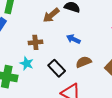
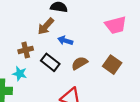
brown arrow: (51, 15) -> (46, 26), moved
black rectangle: (57, 68) -> (50, 62), moved

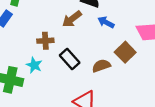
blue arrow: (65, 41) -> (106, 22), moved
brown square: (112, 65) -> (125, 52), moved

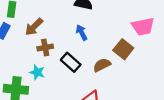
brown arrow: (72, 19) -> (34, 27), moved
blue arrow: (106, 22) -> (82, 33), moved, turned 42

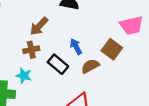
brown arrow: (34, 27) -> (39, 26), moved
blue arrow: (82, 33) -> (76, 47), moved

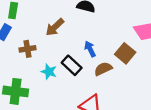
brown cross: (31, 50) -> (28, 49), moved
cyan star: (24, 76) -> (49, 72), moved

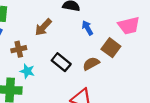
blue arrow: (90, 49) -> (87, 28), moved
cyan star: (49, 72) -> (27, 71), moved

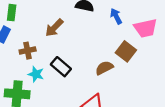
blue arrow: (87, 28) -> (116, 16), moved
black rectangle: (61, 62) -> (61, 67), moved

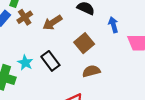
brown cross: (28, 51) -> (25, 17), moved, turned -35
brown square: (126, 51) -> (84, 43), moved

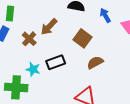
brown cross: (25, 17) -> (29, 39), moved
black rectangle: (50, 61) -> (56, 62), turned -60

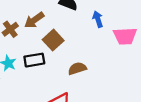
brown square: (83, 38) -> (53, 40), moved

